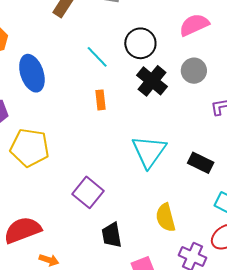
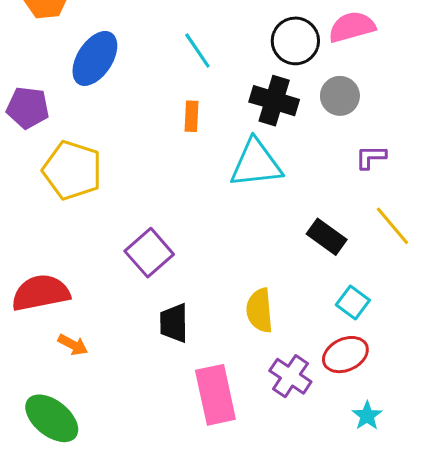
black circle: (140, 43) -> (295, 41), moved
blue ellipse: (32, 73) -> (95, 58), turned 42
black cross: (152, 81) -> (274, 101), turned -32
cyan triangle: (149, 151) -> (256, 164), moved, turned 39

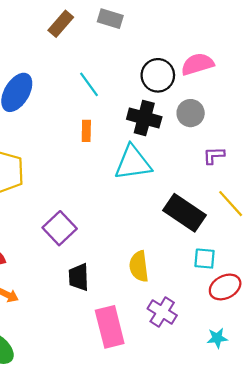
black rectangle: (327, 237) -> (184, 213), size x1.5
cyan square: (353, 302) -> (205, 259), turned -30
red ellipse: (345, 355) -> (225, 287), moved
cyan star: (367, 416) -> (217, 338), turned 30

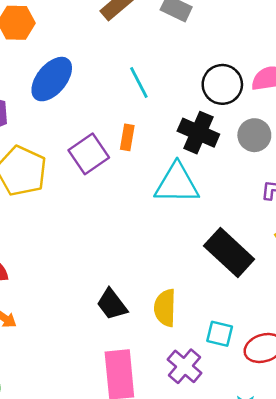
purple square: (60, 228) -> (89, 154), moved
cyan square: (205, 259) -> (220, 334), moved
black trapezoid: (79, 277) -> (112, 304), moved, turned -44

